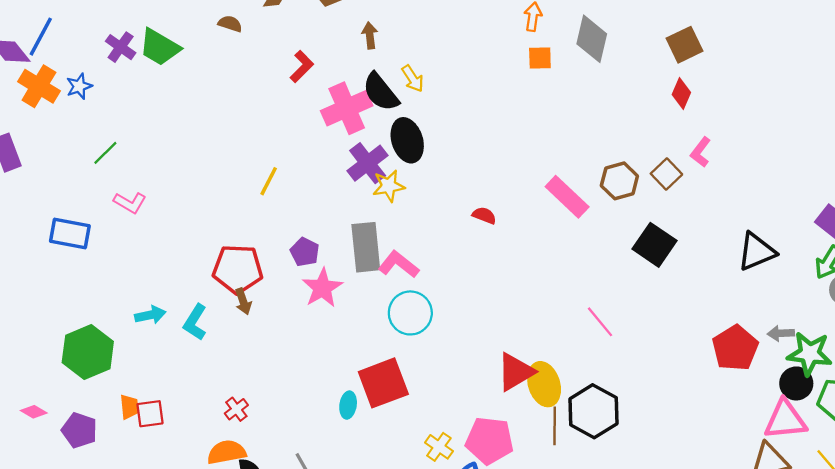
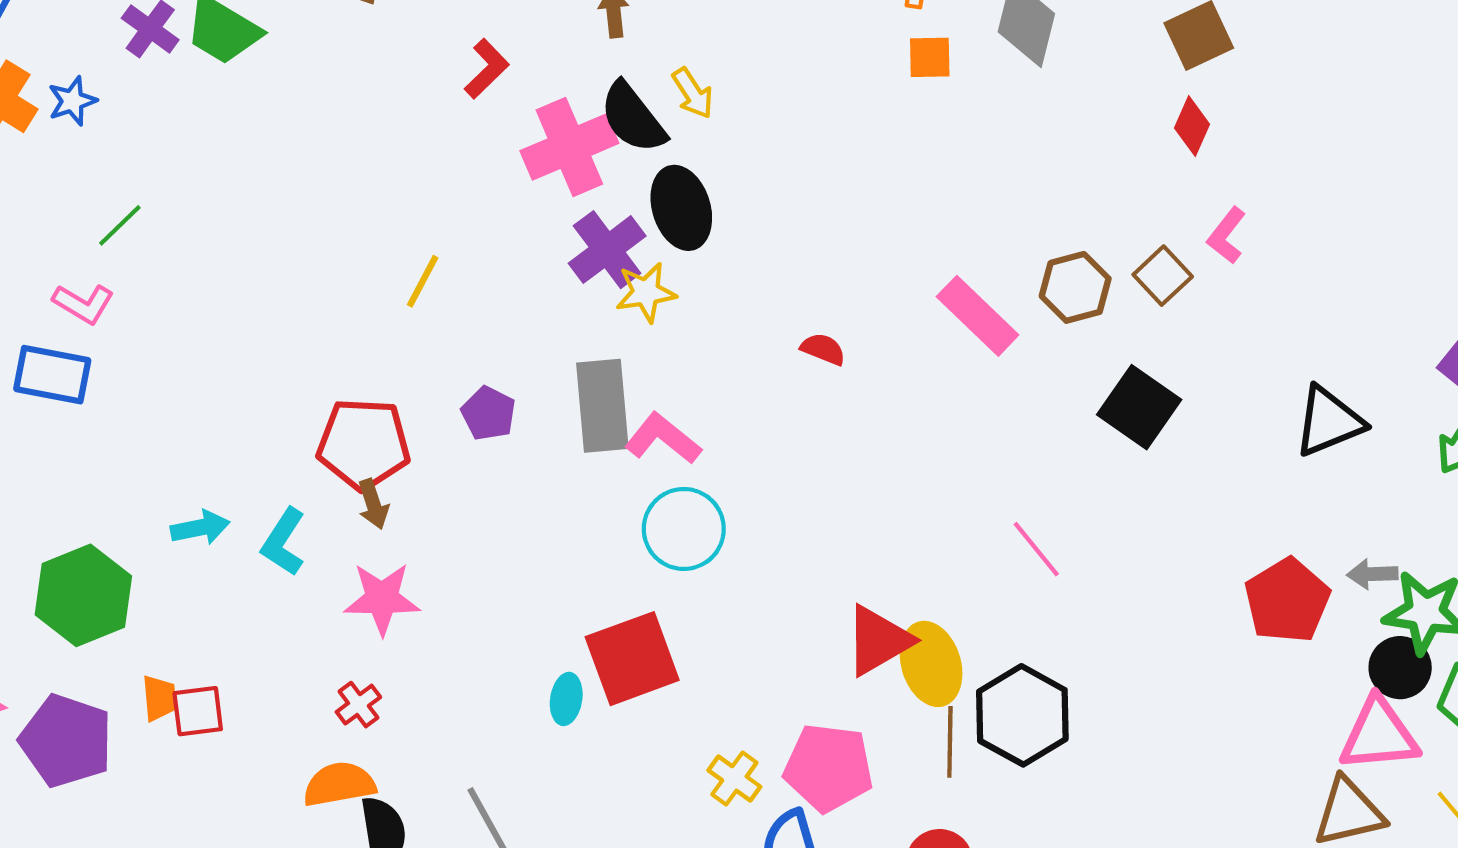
pink L-shape: (130, 203) -> (83, 304), moved
pink star: (322, 288) -> (382, 599), moved, turned 30
purple pentagon: (79, 430) -> (66, 741), size x1.4

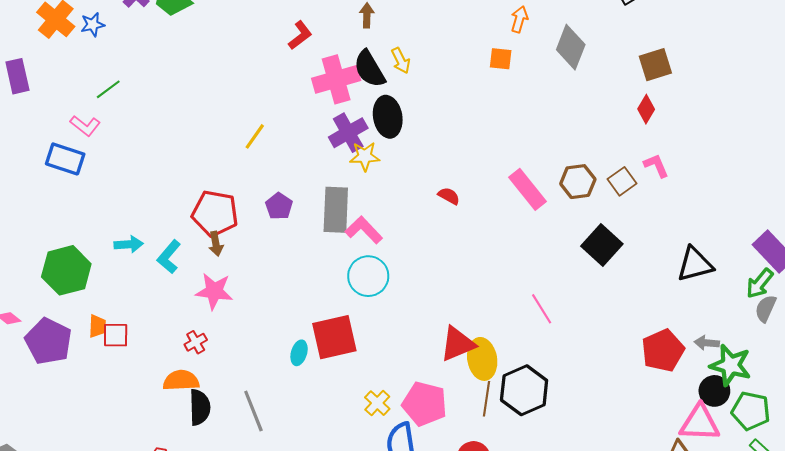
orange square: (930, 57) -> (501, 59), moved
pink L-shape: (1227, 236) -> (656, 166), turned 112

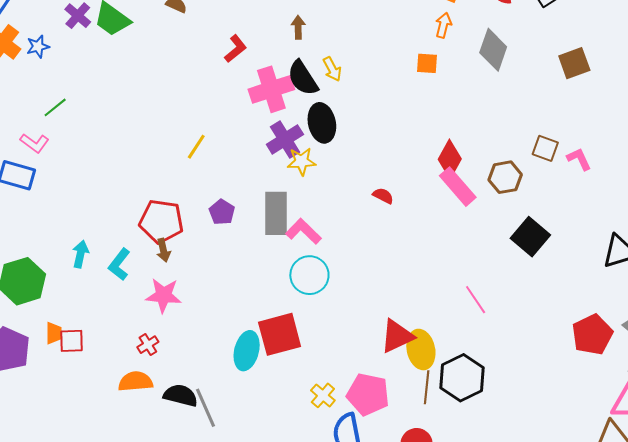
red diamond: (646, 109) -> (450, 159), moved, size x1.4
brown square: (622, 181) -> (545, 148), moved, turned -32
cyan arrow: (129, 244) -> (80, 254), turned -72
cyan ellipse: (299, 353) -> (247, 351), size x1.6
black semicircle: (200, 407) -> (181, 395), moved, turned -72

